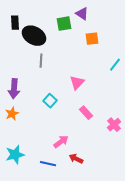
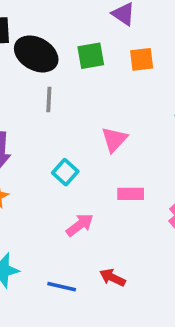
green square: (64, 24) -> (91, 56), moved
pink rectangle: (86, 113) -> (131, 194), turned -48
pink arrow: (61, 142) -> (80, 225), moved

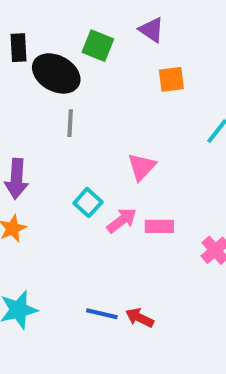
green square: (91, 56) -> (98, 46), moved, turned 32
pink arrow: (80, 225) -> (122, 220), moved
blue line: (62, 287) -> (102, 314), moved

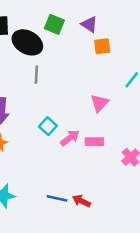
purple triangle: (152, 30) -> (89, 24), moved
pink triangle: (142, 167) -> (100, 103), moved

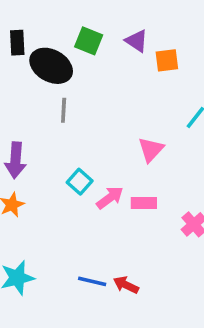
orange square: (102, 46) -> (167, 60), moved

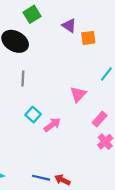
green square: (89, 41) -> (32, 14), moved, turned 36
gray line: (64, 110) -> (23, 79), moved
pink rectangle: (144, 203) -> (100, 119), moved, turned -49

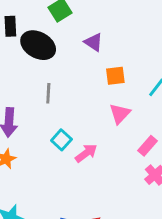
purple triangle: (69, 26) -> (94, 42), moved
orange square: (88, 38) -> (115, 76), moved

